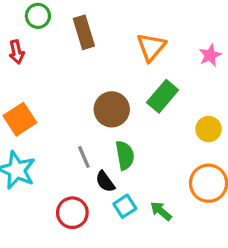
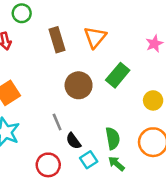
brown rectangle: (84, 32) -> (57, 40), moved
orange triangle: (151, 47) -> (95, 37), moved
green semicircle: (125, 155) -> (113, 138), moved

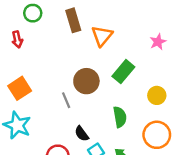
brown rectangle: (57, 40) -> (73, 20), moved
gray line: (57, 122) -> (66, 100), moved
green semicircle: (113, 138) -> (120, 117), moved

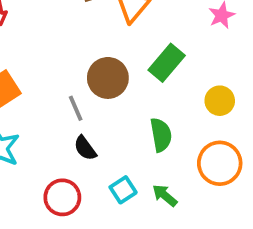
black semicircle: (82, 134) -> (85, 148), moved

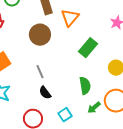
brown circle: (108, 78) -> (40, 35), moved
green arrow: (165, 195) -> (94, 108), moved, turned -80

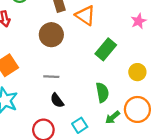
orange triangle: (70, 18) -> (85, 15), turned -36
gray line: (40, 72) -> (51, 77), turned -64

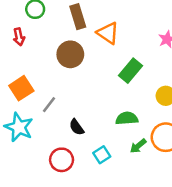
gray line: (51, 77) -> (49, 105), moved, turned -56
green semicircle: (102, 92) -> (127, 118), turned -84

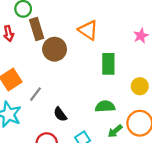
brown rectangle: (78, 17) -> (37, 29), moved
green rectangle: (131, 71) -> (108, 64), turned -40

